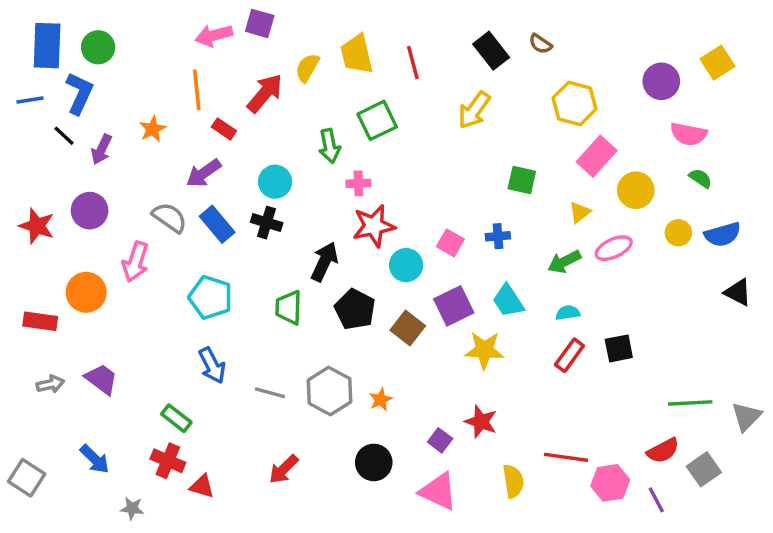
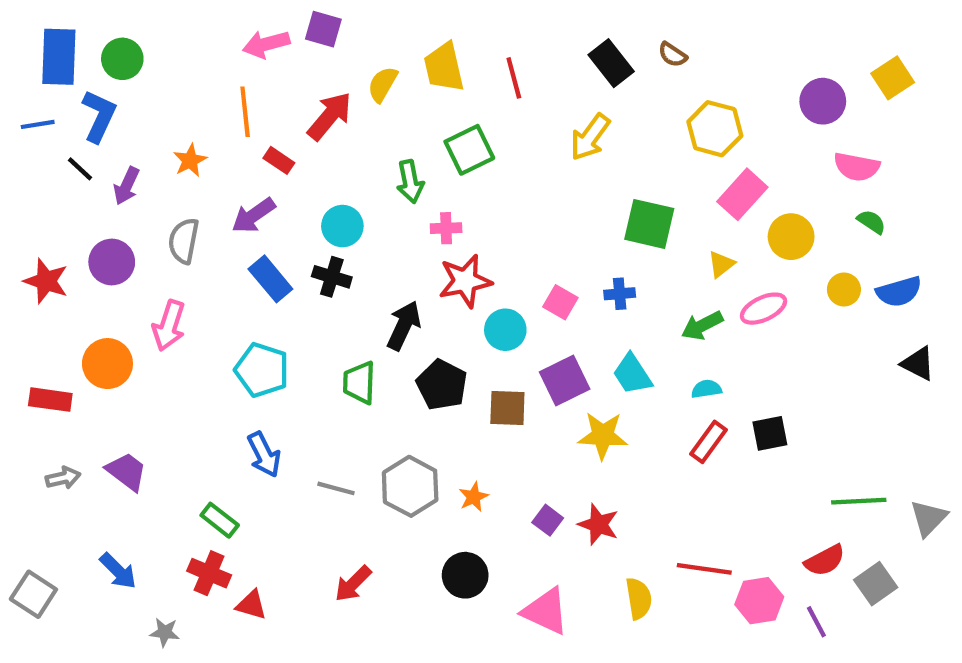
green square: (522, 180) -> (649, 224), size x1.4
gray semicircle: (170, 217) -> (184, 241), moved, turned -114
brown square: (408, 328) -> (507, 408), turned -36
purple square: (440, 440) -> (548, 520), moved

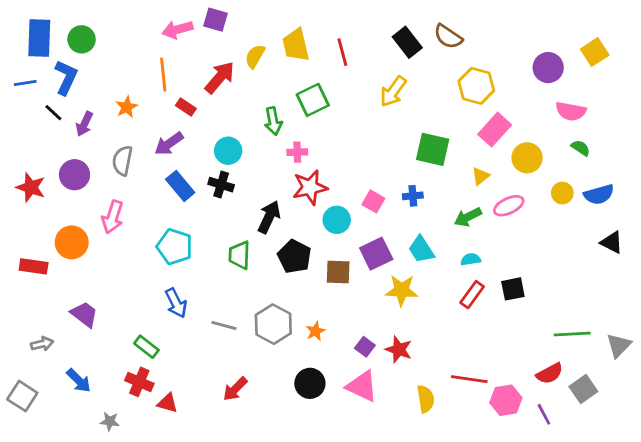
brown semicircle: (673, 55) -> (448, 37), size x1.5
gray arrow: (63, 478) -> (42, 344), moved
pink triangle: (546, 611) -> (362, 386), moved

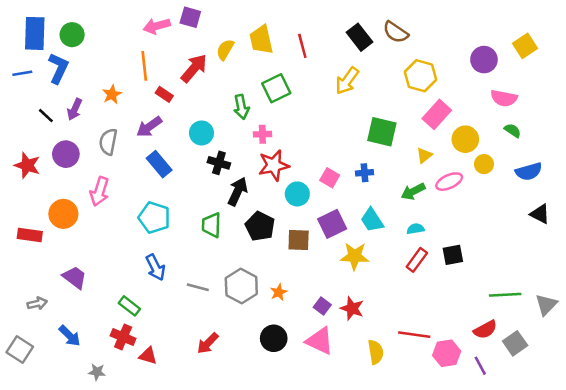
black line: (53, 113) -> (46, 116), moved
black cross: (221, 185) -> (219, 163), moved
yellow circle: (562, 193) -> (484, 164), moved

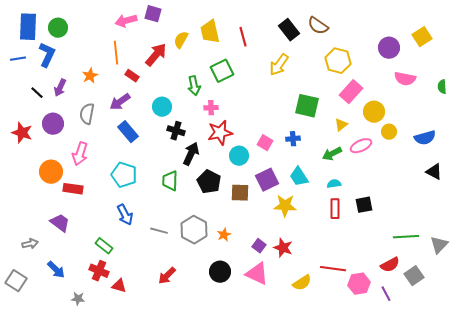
green semicircle: (513, 130) -> (442, 87), moved, turned -128
red rectangle: (30, 235) -> (73, 189), moved
red rectangle: (417, 260) -> (335, 209), turned -36
yellow semicircle: (376, 352) -> (302, 283), turned 66

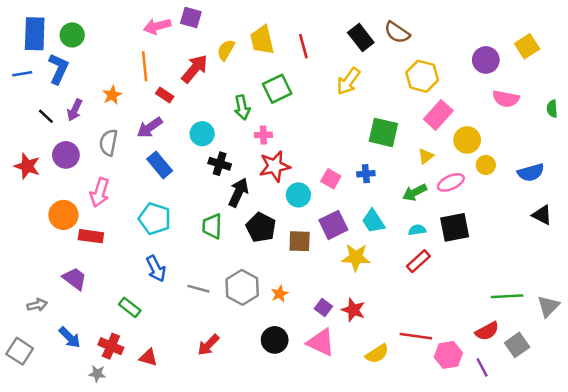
black square: (364, 205) -> (455, 227), moved, size x1.4
red rectangle: (335, 209) -> (418, 261), turned 48
red cross: (99, 271) -> (111, 346), moved

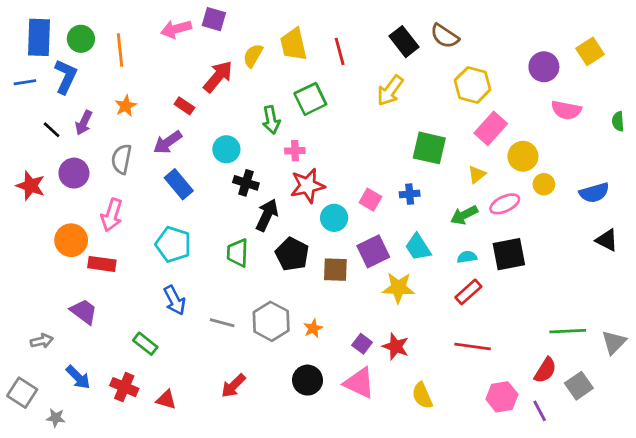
orange line: (145, 66) -> (120, 50), moved
red semicircle: (487, 331) -> (545, 370), turned -30
red line: (416, 336) -> (473, 347), moved
yellow semicircle: (377, 354) -> (422, 395), turned 100
gray star: (97, 374) -> (56, 418), moved

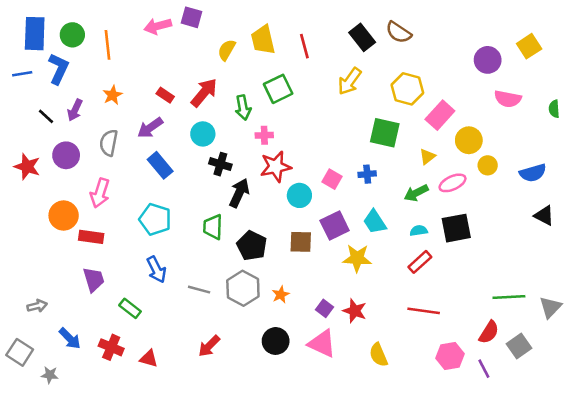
red arrow: (218, 77) -> (204, 93), moved
yellow hexagon: (473, 85) -> (407, 89), moved
black pentagon: (292, 254) -> (252, 246), moved
purple trapezoid: (84, 312) -> (94, 280), moved, turned 36

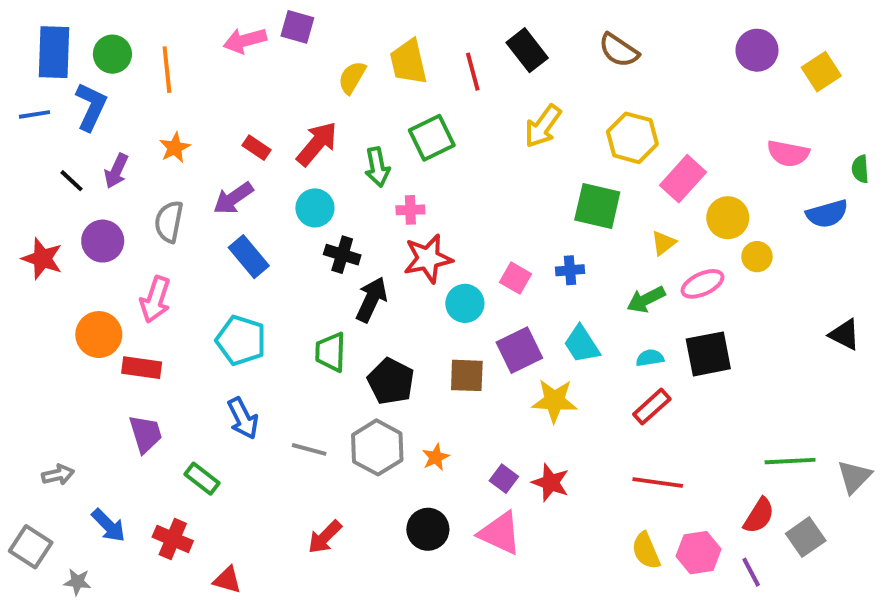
black rectangle: (362, 37) -> (527, 50), moved
purple circle: (488, 60) -> (757, 50), moved
blue semicircle: (533, 173) -> (827, 214), moved
yellow semicircle: (378, 355) -> (646, 551), moved
red triangle: (149, 359) -> (227, 580), moved

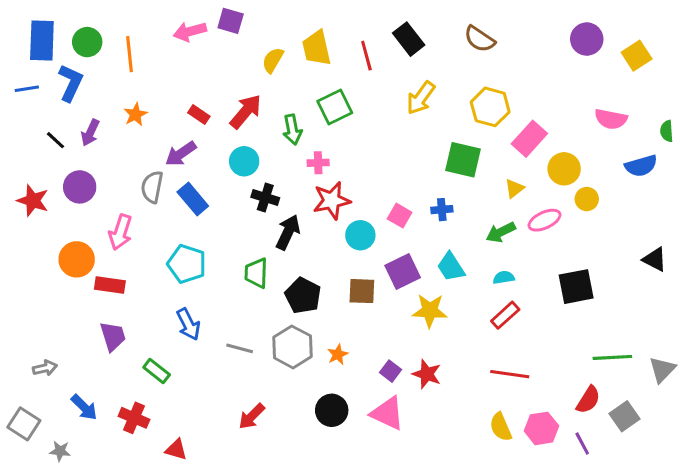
gray semicircle: (169, 222) -> (152, 187), moved
black square: (708, 354) -> (576, 287), moved

